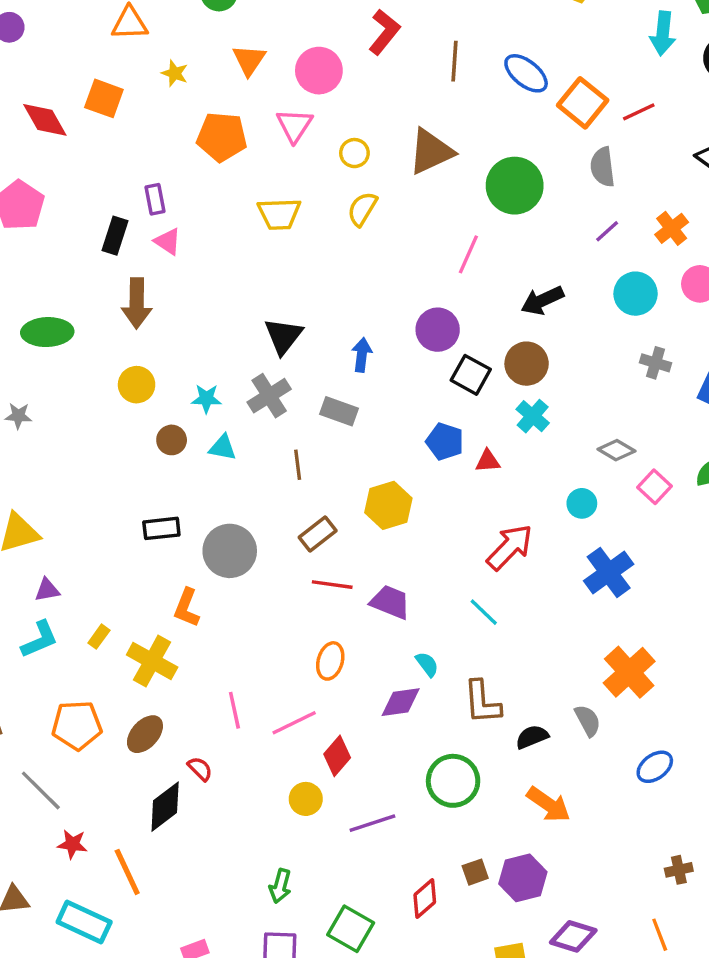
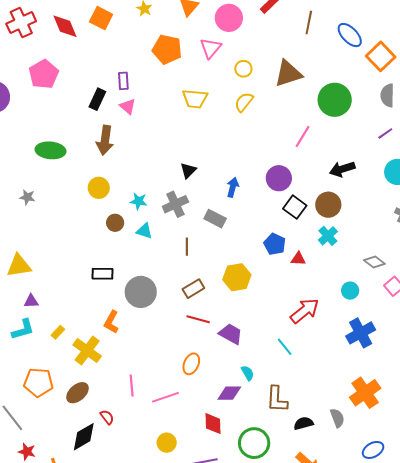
black triangle: (283, 336) -> (188, 170), size x0.7
red diamond: (337, 756) -> (213, 424), moved, turned -50

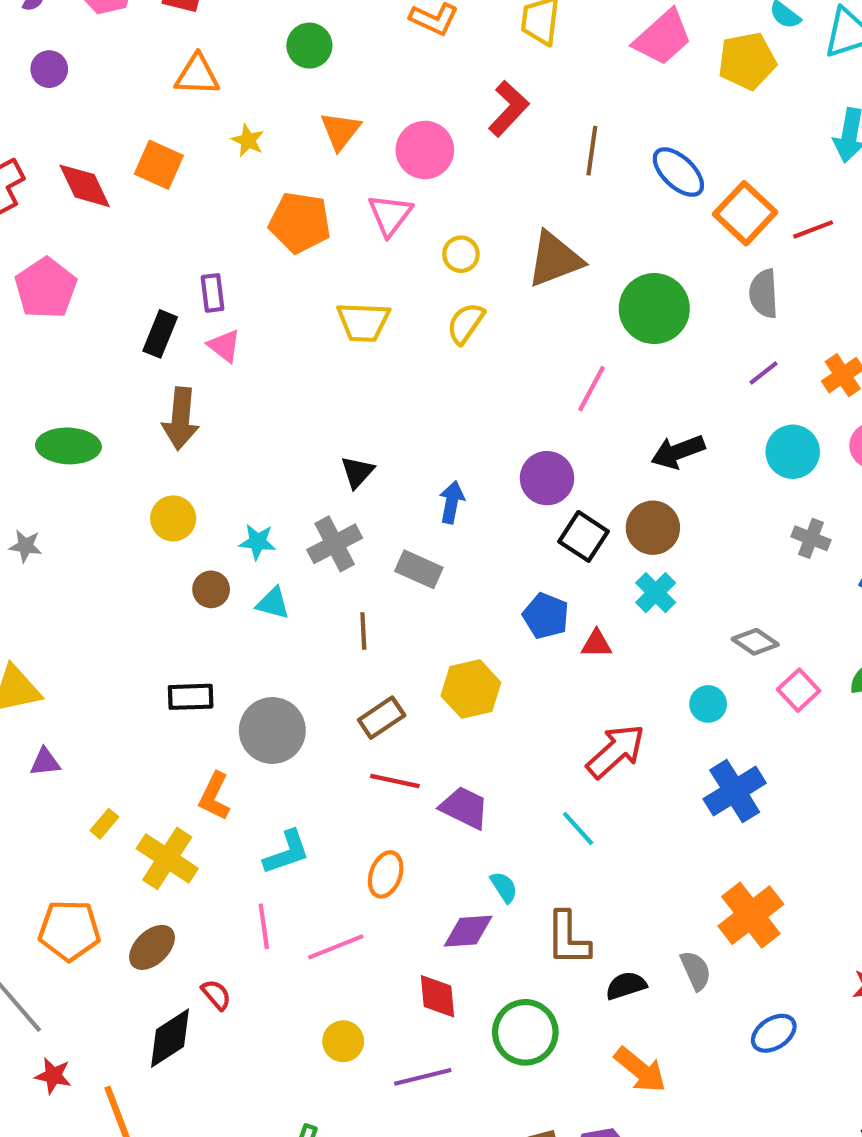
cyan L-shape: (23, 329) -> (287, 852), moved

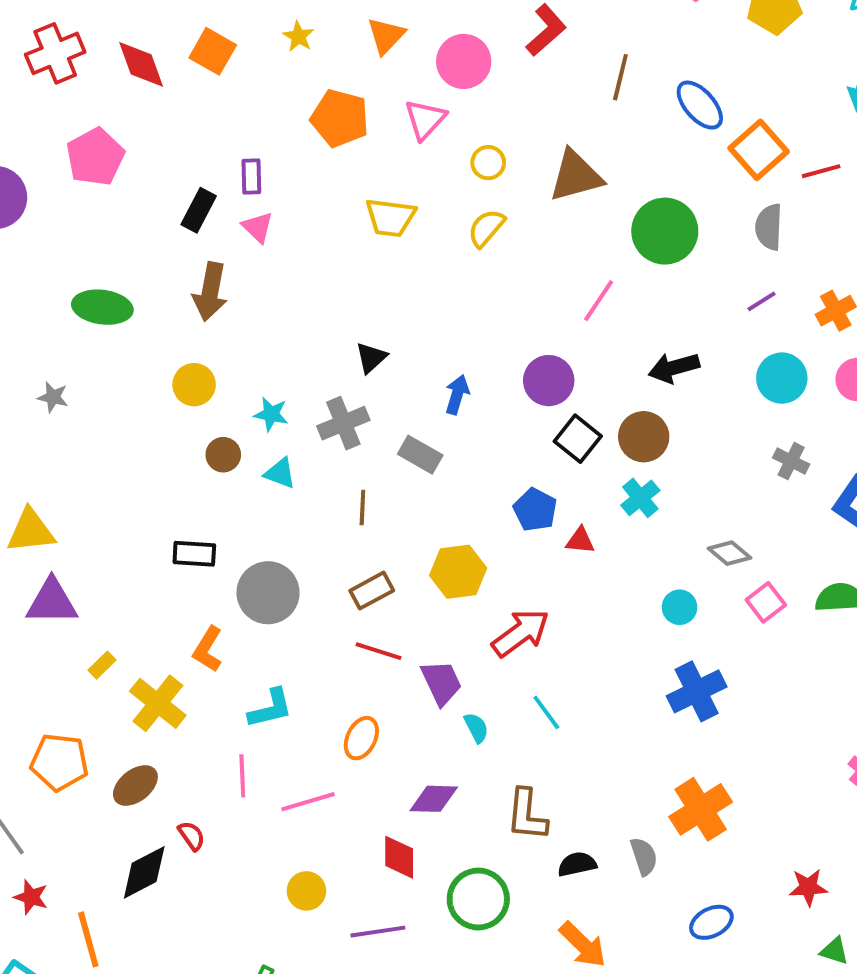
red arrow: (616, 751) -> (521, 633), moved
purple triangle: (45, 762) -> (52, 602), size x1.8
purple trapezoid: (464, 808) -> (441, 683), turned 33
cyan semicircle: (504, 887) -> (476, 728), moved

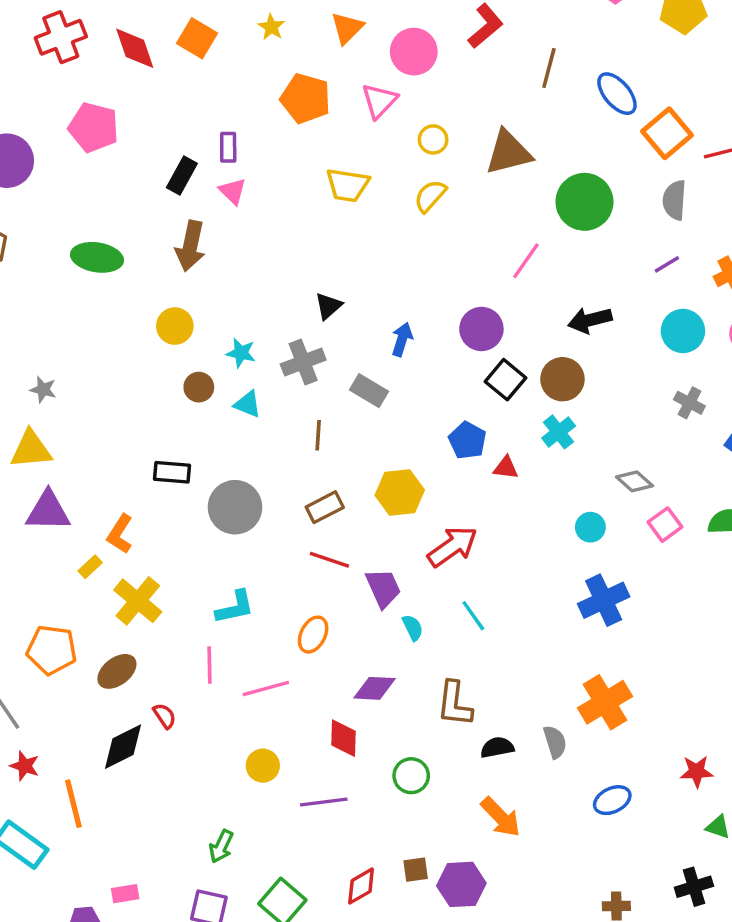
pink pentagon: (95, 157) -> (94, 127), turned -30
gray star: (53, 397) -> (43, 390), moved
orange L-shape: (208, 649) -> (120, 534), moved
green circle: (478, 899) -> (411, 776), size x0.7

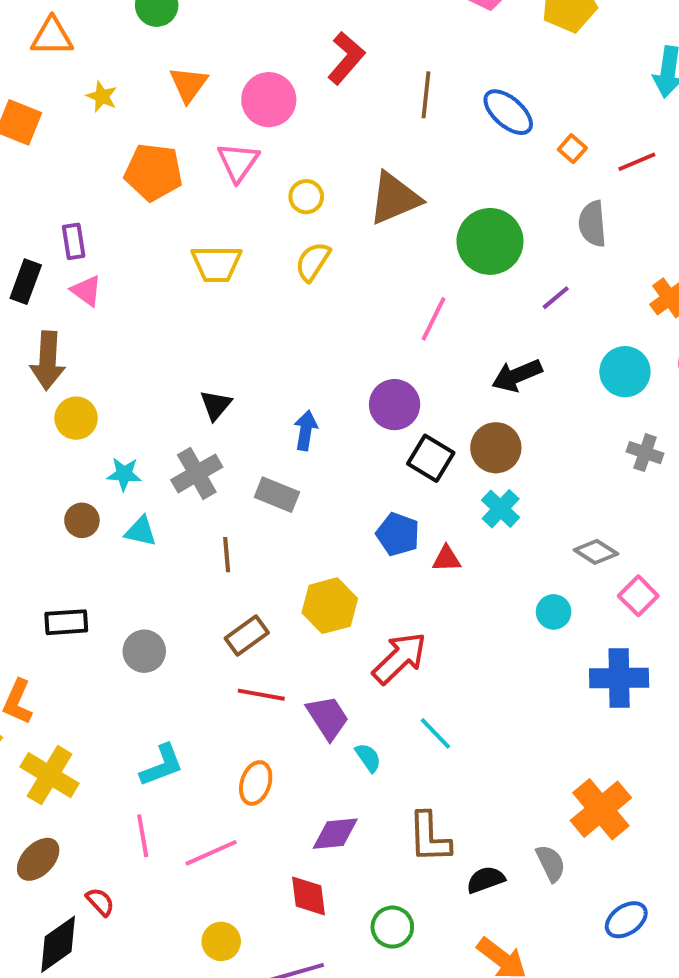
orange square: (667, 133) -> (572, 149), size x0.5
purple line: (667, 264) -> (556, 298), moved
yellow circle: (175, 326) -> (76, 418), moved
gray circle: (235, 507) -> (144, 651), size x0.7
blue cross: (604, 600) -> (619, 678), moved, turned 33

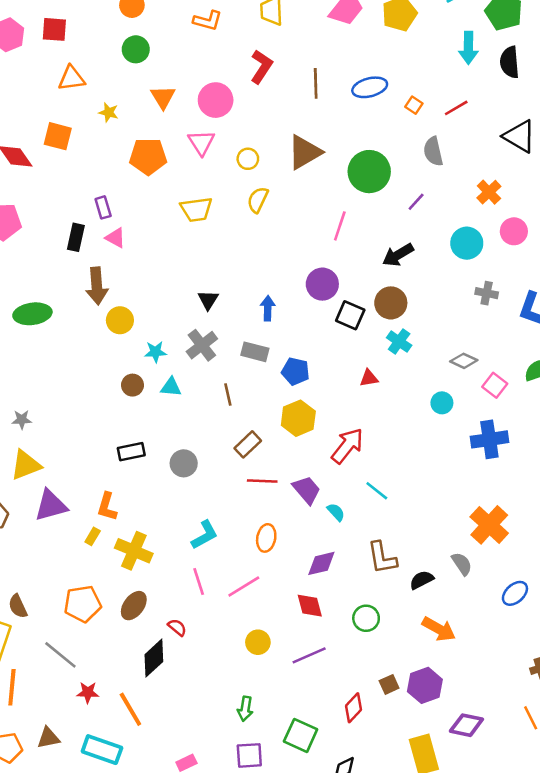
blue ellipse: (508, 112) -> (370, 87), turned -48
blue pentagon: (398, 534) -> (295, 371), moved

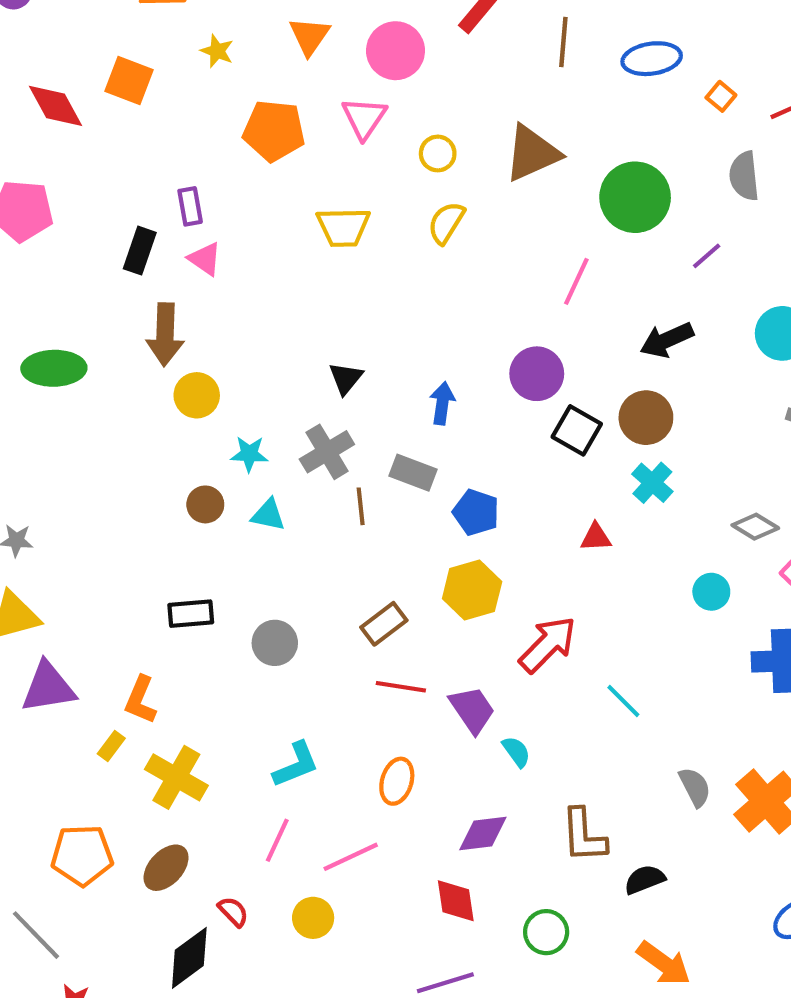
brown line: (228, 394) -> (361, 506), moved
cyan line: (377, 491) -> (623, 701), moved
gray semicircle: (462, 564) -> (695, 787), moved
pink line: (199, 581) -> (277, 840), turned 36
yellow circle: (258, 642) -> (313, 918), moved

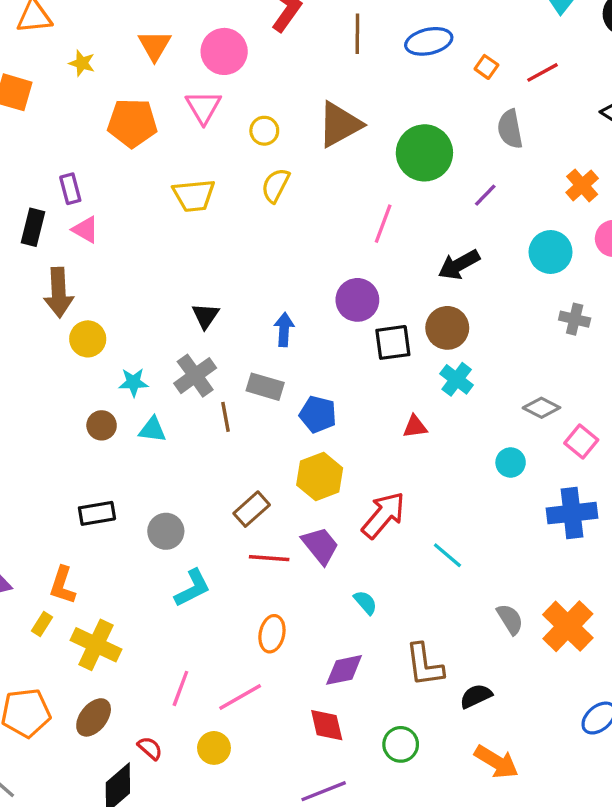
black square: (577, 430) -> (393, 342), turned -33
purple trapezoid: (472, 710) -> (320, 546), moved
cyan L-shape: (296, 765) -> (192, 588), moved

